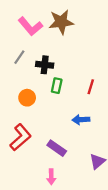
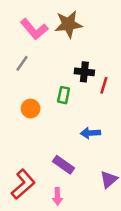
black cross: (45, 65) -> (84, 72), moved
red line: (91, 87) -> (104, 85), moved
red L-shape: (20, 137) -> (23, 184), moved

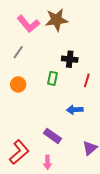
red line: (104, 85) -> (87, 80), moved
orange circle: (31, 109) -> (18, 84), moved

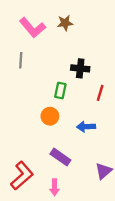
brown star: (57, 20) -> (65, 23), size x0.6
gray line: (18, 52) -> (21, 60), turned -32
orange circle: (18, 84) -> (50, 116), moved

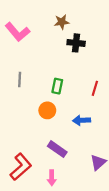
pink L-shape: (32, 28) -> (17, 32), moved
gray line: (21, 60) -> (20, 79), moved
black cross: (80, 68) -> (76, 43), moved

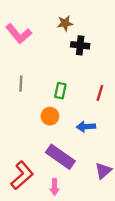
purple rectangle: (57, 149) -> (60, 157), size x1.4

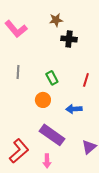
green rectangle: (60, 91) -> (52, 78), turned -40

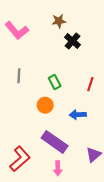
black cross: (69, 39) -> (72, 41), turned 35
pink arrow: (47, 161) -> (58, 168), moved

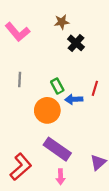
orange circle: (45, 105) -> (47, 110), size x1.5
blue arrow: (78, 115) -> (74, 99), moved

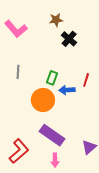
green rectangle: (57, 86) -> (52, 78), turned 48

